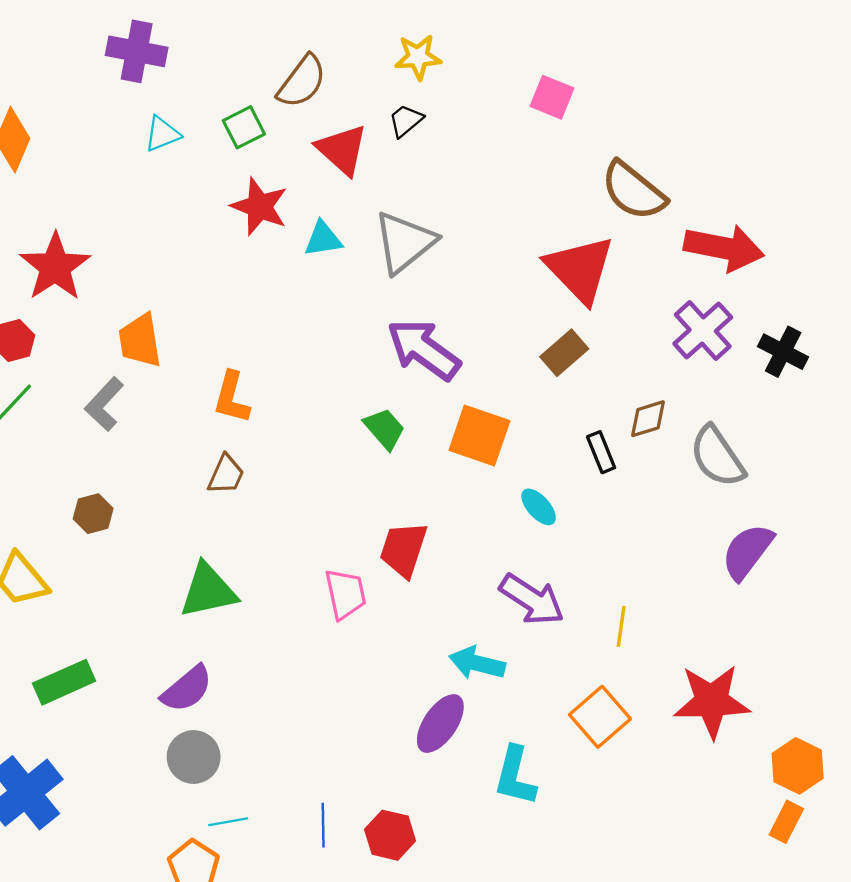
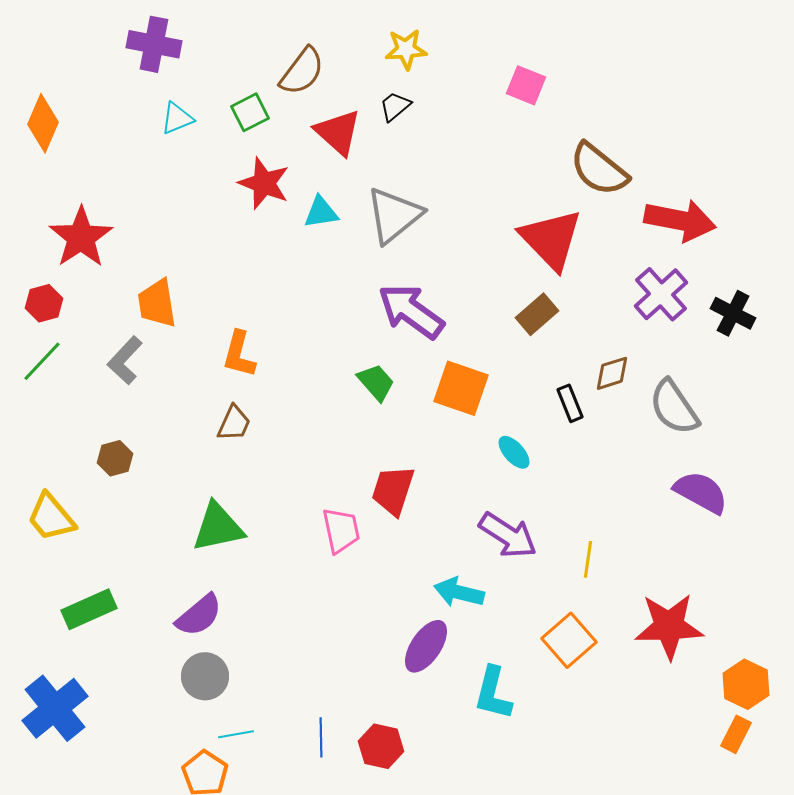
purple semicircle: (747, 552) -> (701, 492), turned 82

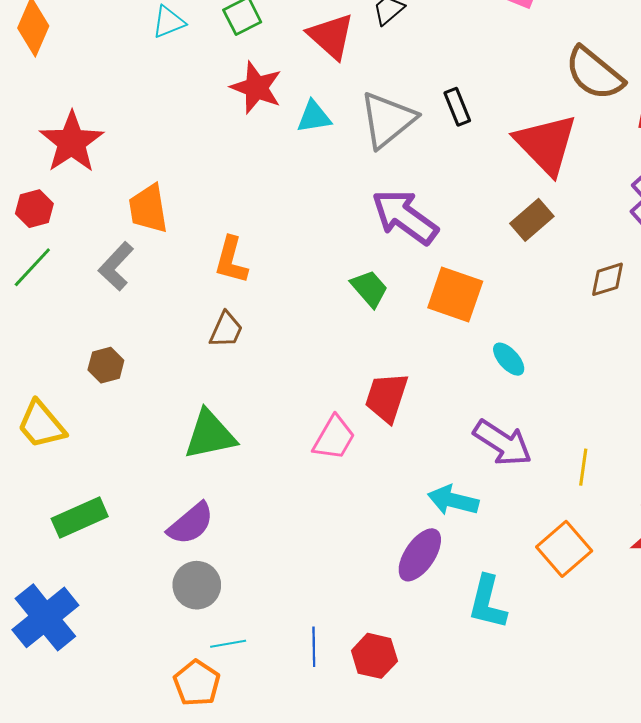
black rectangle: (570, 403) -> (457, 107), moved
pink trapezoid: (341, 530) -> (334, 438), turned 42

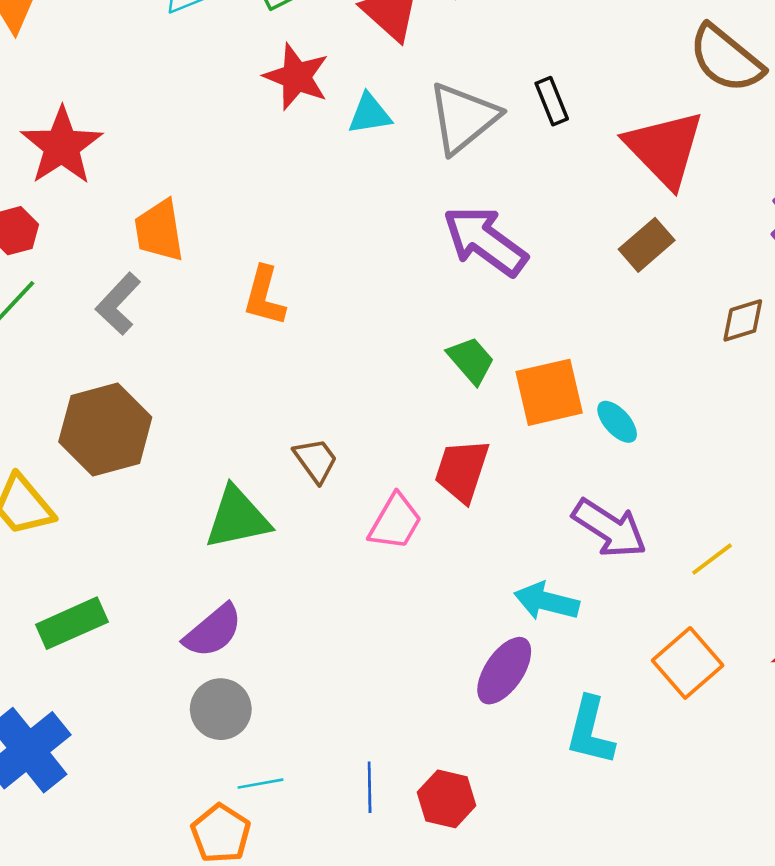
green trapezoid: (369, 288) -> (471, 360), moved
orange square: (455, 294) -> (549, 392), moved, turned -32
brown trapezoid: (226, 330) -> (316, 460), moved, turned -60
brown hexagon: (106, 365) -> (105, 429), size x2.0
yellow line: (583, 467) -> (712, 559), turned 45

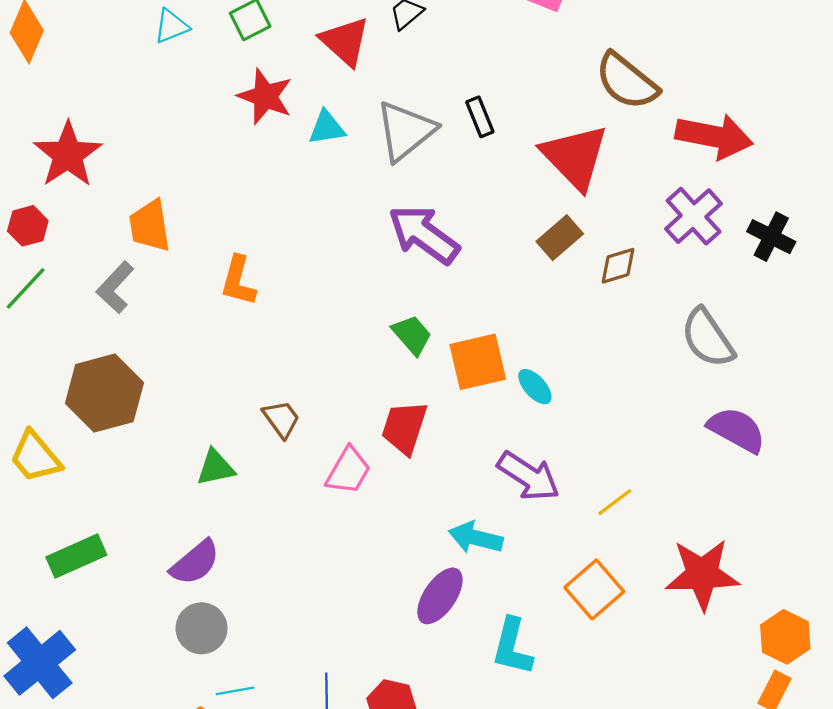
brown diamond: (743, 320) -> (618, 266), moved
green triangle: (237, 518) -> (216, 468), size x0.7

